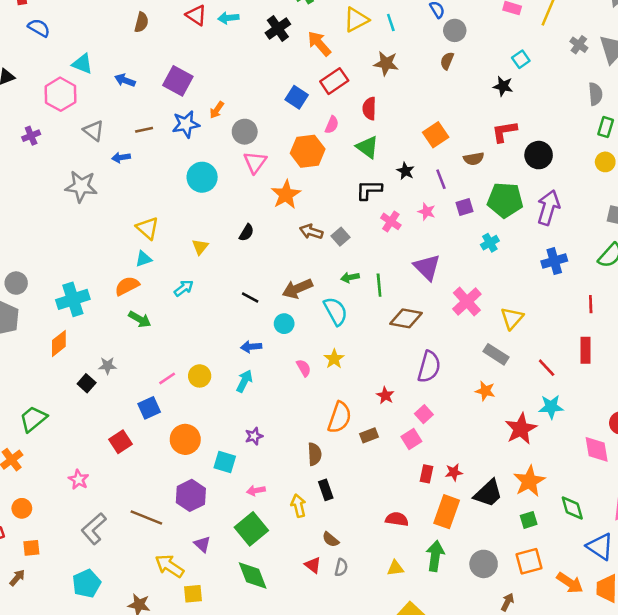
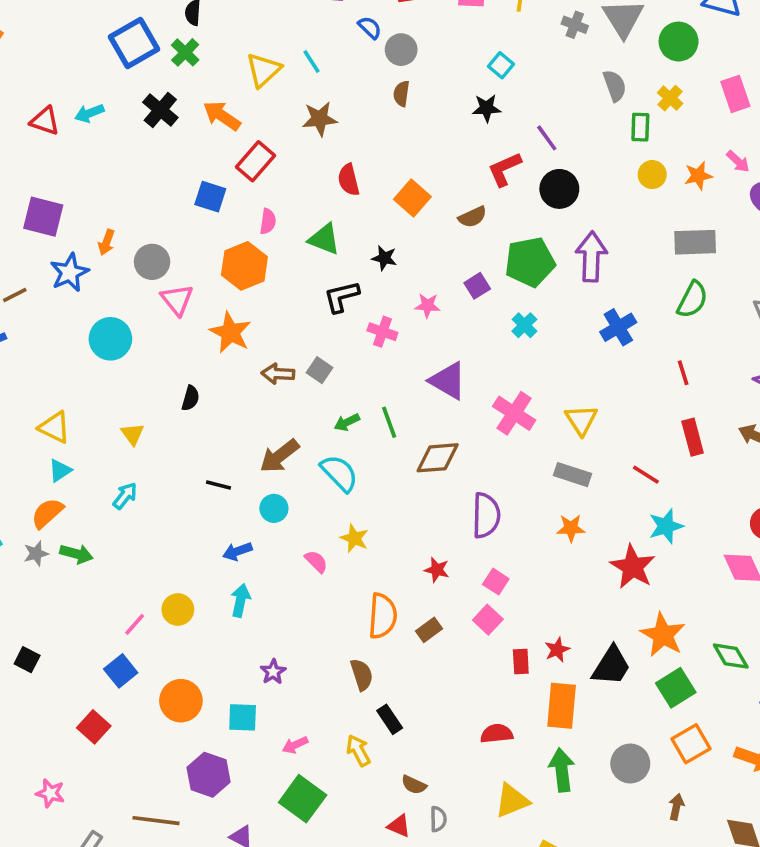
red semicircle: (369, 109) -> (349, 180), moved
purple line: (441, 179) -> (547, 138), moved
gray star: (107, 366) -> (36, 554), moved
green square: (529, 520) -> (676, 688), size x1.5
yellow triangle: (395, 568) -> (512, 801), size x1.5

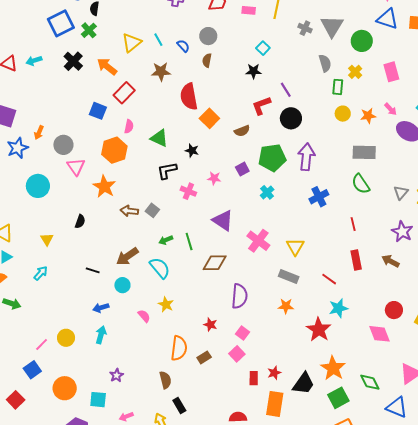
blue semicircle: (370, 28) -> (183, 46), moved
red semicircle: (349, 180) -> (189, 97), moved, size x1.5
green semicircle: (692, 300) -> (361, 184), turned 115

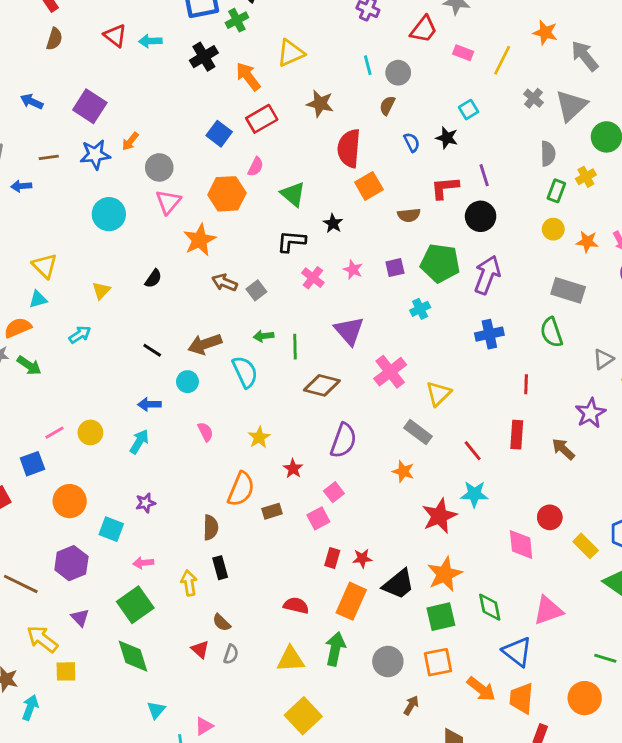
cyan line: (158, 40) -> (368, 65), moved
blue semicircle: (183, 46) -> (412, 142), moved
yellow star: (166, 304) -> (259, 437), moved

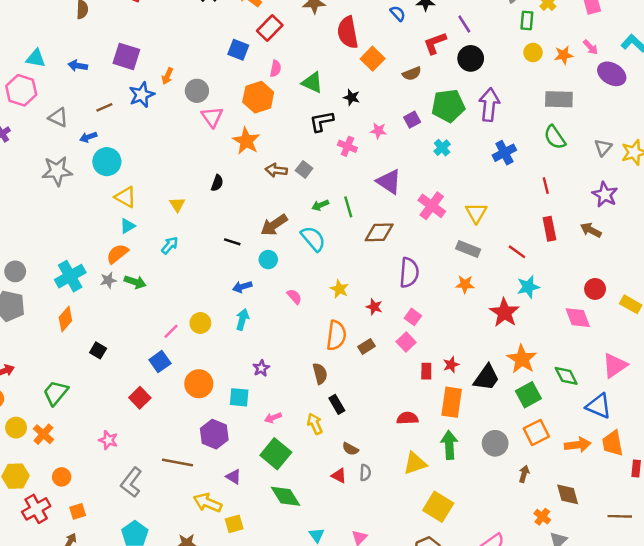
cyan circle: (109, 214) -> (107, 162), moved
orange arrow: (481, 689) -> (578, 445), turned -30

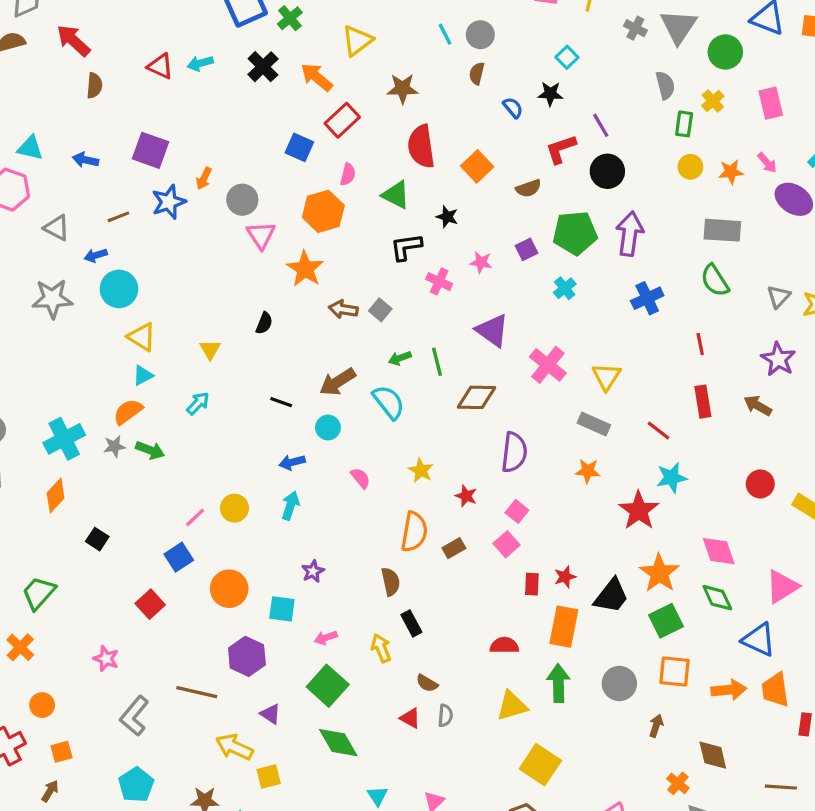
red semicircle: (348, 32) -> (421, 146), moved
pink diamond: (578, 318) -> (719, 551), moved
orange square: (536, 433) -> (675, 671), turned 30

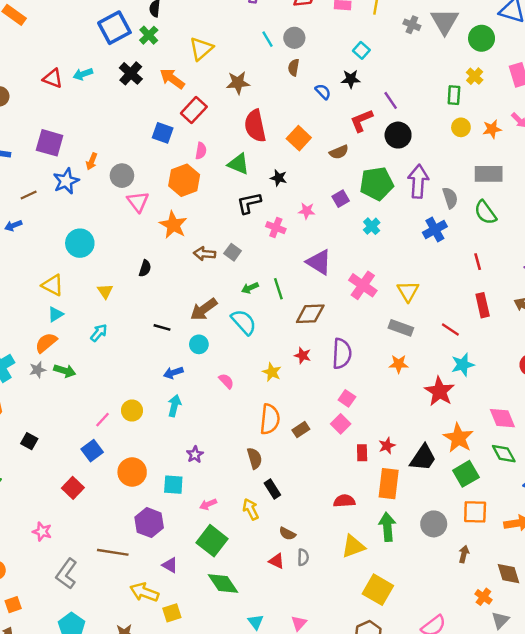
gray semicircle: (665, 85) -> (450, 198), moved
cyan circle: (119, 289) -> (80, 243), moved
red star: (466, 496) -> (303, 355), moved

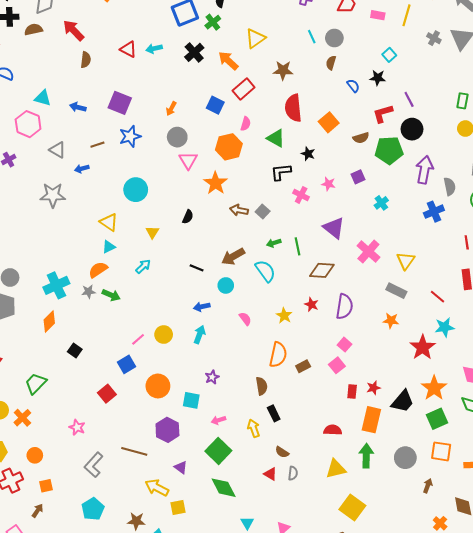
orange arrow: (92, 161) -> (171, 109), moved
green pentagon: (377, 184) -> (389, 150), moved

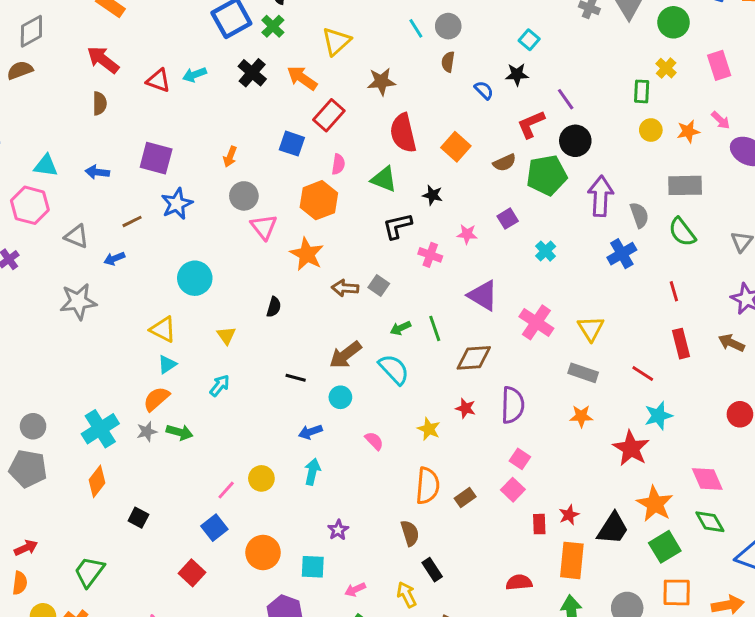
red arrow: (74, 30) -> (103, 60), moved

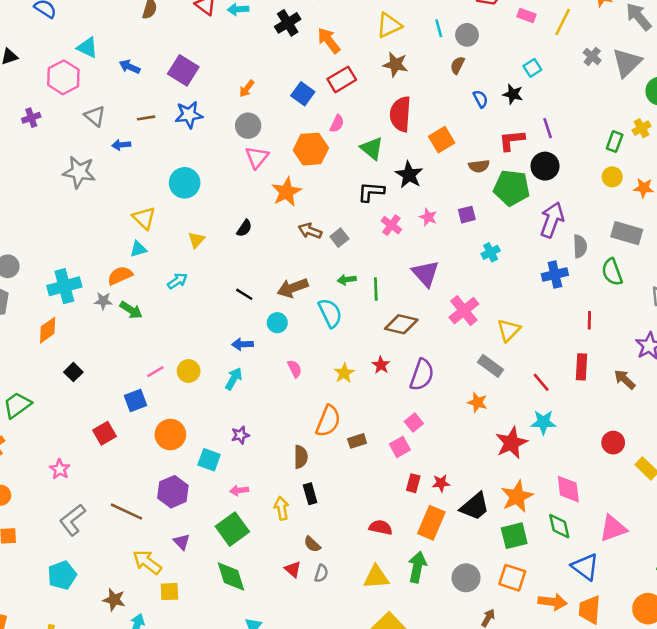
yellow triangle: (336, 41) -> (389, 25), moved
black star: (432, 195) -> (409, 175), size x1.5

